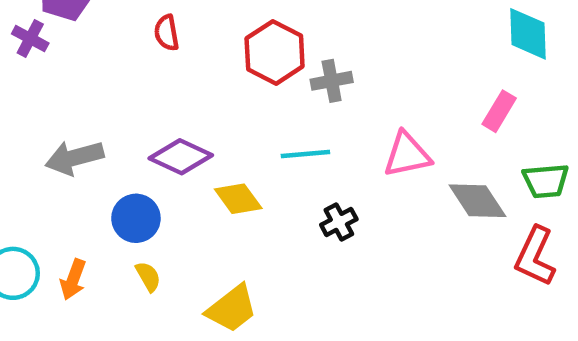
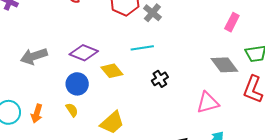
gray cross: (332, 81) -> (152, 13), turned -36
pink triangle: (407, 155) -> (208, 103), moved
blue circle: (136, 218) -> (77, 84), moved

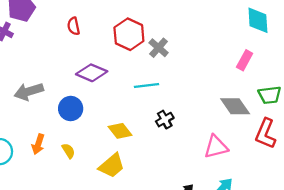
purple diamond: (84, 53) -> (92, 73), moved
yellow diamond: (112, 71) -> (120, 131), moved
blue circle: (77, 84) -> (71, 109), moved
orange arrow: (37, 113) -> (38, 144), moved

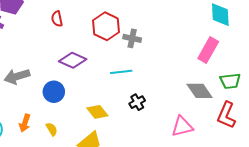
gray cross: (159, 48) -> (132, 38), turned -30
pink rectangle: (245, 60) -> (208, 50), size x1.4

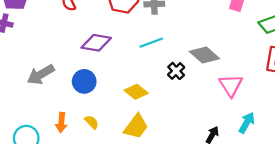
gray diamond: (200, 91) -> (204, 55), moved
pink triangle: (182, 127) -> (231, 85), turned -35

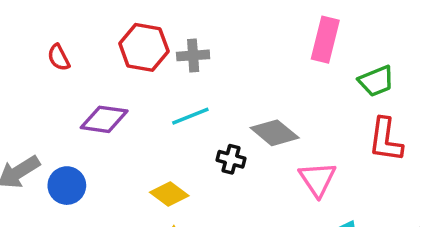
black cross: (176, 71) -> (231, 159), turned -30
blue circle: (84, 81) -> (67, 186), moved

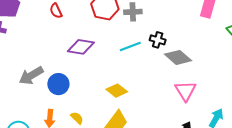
black cross: (231, 159) -> (158, 40), moved
pink triangle: (317, 179) -> (185, 91), moved

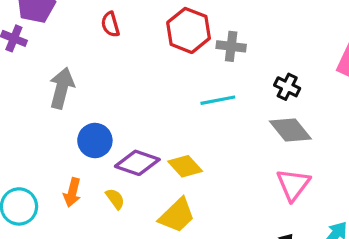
black cross: (158, 40) -> (287, 87), moved
purple diamond: (81, 47) -> (137, 163), moved
gray arrow: (31, 76) -> (62, 88), moved, turned 125

